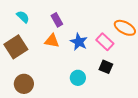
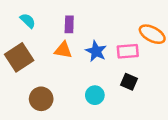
purple rectangle: (57, 20) -> (69, 24), turned 32
pink rectangle: (105, 42) -> (128, 51), turned -48
brown circle: (24, 84) -> (41, 99), moved

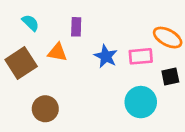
orange triangle: (63, 50) -> (57, 52), moved
black square: (129, 82) -> (170, 77), moved, turned -35
cyan circle: (95, 95) -> (141, 102), moved, size x1.5

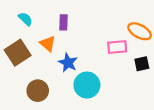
orange triangle: (57, 52) -> (48, 44), turned 30
blue star: (106, 56) -> (68, 63), moved
cyan circle: (141, 102) -> (87, 85), moved

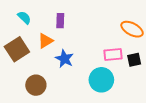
orange triangle: (48, 44) -> (45, 41), turned 49
pink rectangle: (117, 47) -> (113, 54), moved
cyan circle: (87, 85) -> (101, 80), moved

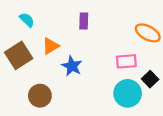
purple rectangle: (60, 21) -> (84, 21), moved
black square: (134, 60) -> (150, 79), moved, turned -32
cyan circle: (101, 80) -> (128, 93), moved

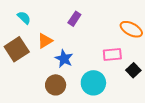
purple rectangle: (84, 21) -> (74, 19), turned 32
cyan circle: (128, 93) -> (93, 83), moved
brown circle: (40, 96) -> (56, 85), moved

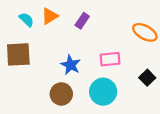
orange triangle: (45, 41) -> (50, 16), moved
brown square: (17, 49) -> (18, 54), turned 30
pink rectangle: (112, 54) -> (110, 59), moved

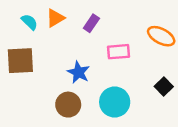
pink rectangle: (110, 59) -> (119, 52), moved

